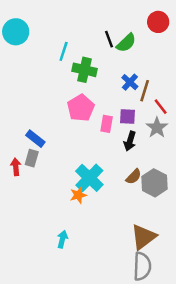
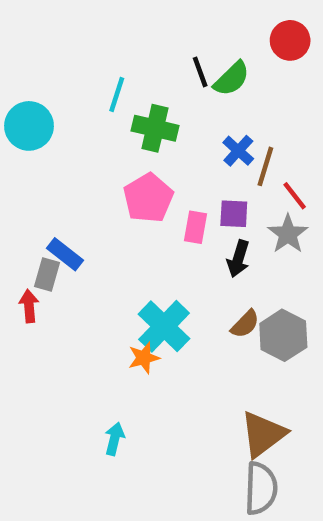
cyan circle: (16, 32) -> (29, 126), moved
gray rectangle: (32, 158) -> (47, 274), moved

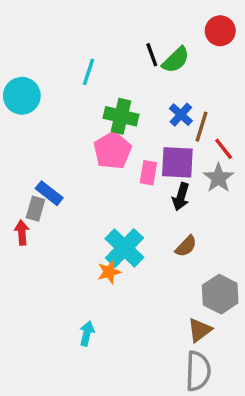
green cross: (155, 128) -> (121, 116), moved
purple square: (234, 214) -> (177, 162), size x1.5
gray hexagon: (283, 335) -> (220, 294), moved
brown triangle: (263, 434) -> (200, 330), size x0.7

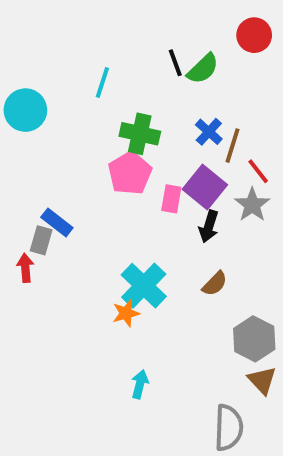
purple square: (177, 162) -> (205, 187), turned 36
brown triangle: (200, 330) -> (262, 380), moved, turned -36
cyan arrow: (87, 333) -> (140, 384), moved

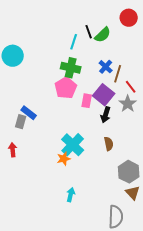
cyan line: (102, 82) -> (74, 42), moved
red arrow: (25, 268) -> (13, 150), moved
brown semicircle: (215, 284) -> (109, 144), turned -56

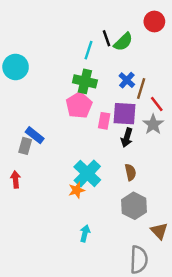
purple square: (104, 95) -> (124, 114), turned -35
gray hexagon: (129, 172) -> (134, 206), moved

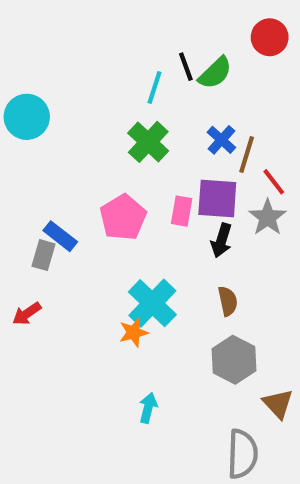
green cross: (85, 81) -> (148, 142), turned 30
pink pentagon: (79, 105) -> (123, 217), moved
red arrow: (16, 179) -> (27, 314), turned -119

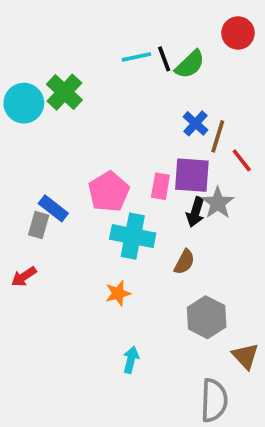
cyan line: (154, 88) -> (136, 57), moved, turned 60
green cross: (148, 142) -> (64, 92), moved
gray star: (268, 217) -> (218, 203), moved
brown semicircle: (228, 301) -> (184, 262), moved, turned 40
cyan cross: (152, 303) -> (133, 236), moved, turned -33

